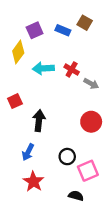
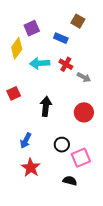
blue rectangle: (63, 30) -> (61, 38), moved
black arrow: (39, 121) -> (46, 106), moved

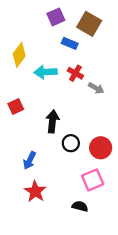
brown square: (78, 21) -> (89, 24), size x1.5
purple square: (32, 28) -> (56, 17), moved
red circle: (84, 112) -> (101, 148), moved
black circle: (62, 145) -> (71, 143), moved

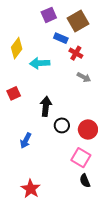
brown square: (89, 24) -> (78, 21), turned 30
red cross: (75, 73) -> (76, 53), moved
pink square: (93, 180) -> (81, 158), turned -36
red star: (35, 191) -> (31, 189), moved
black semicircle: (80, 206) -> (85, 181), moved, turned -128

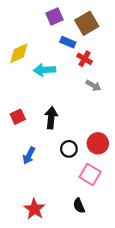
yellow diamond: (17, 48) -> (19, 53), turned 30
red square: (14, 93) -> (18, 117), moved
black circle: (62, 125) -> (69, 149), moved
black semicircle: (85, 181) -> (79, 206), moved

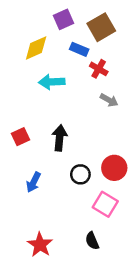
yellow diamond: (19, 53) -> (36, 48), moved

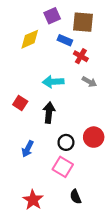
brown square: (101, 27) -> (83, 22), turned 35
cyan arrow: (52, 82) -> (53, 82), moved
red square: (20, 137) -> (20, 103), moved, turned -32
pink square: (105, 204) -> (63, 167), moved

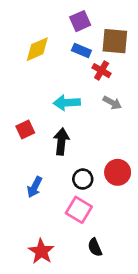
purple square: (52, 16) -> (80, 21), moved
brown square: (83, 22) -> (115, 41), moved
red square: (20, 103) -> (25, 129), turned 32

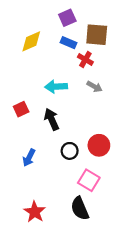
black arrow: (61, 142) -> (52, 119), turned -30
pink square: (79, 210) -> (89, 180), moved
black semicircle: (95, 247) -> (80, 208), size x1.5

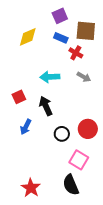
blue arrow: (29, 158) -> (26, 127), moved

